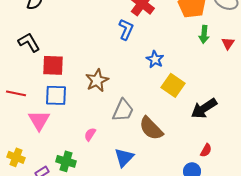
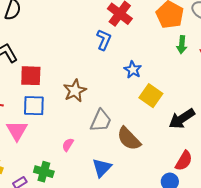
red semicircle: (206, 150) -> (184, 161), size x1.5

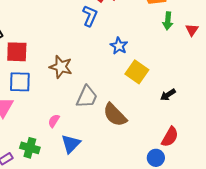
brown star: (75, 91) -> (61, 67), turned -30
black arrow: (182, 119) -> (168, 95), size x0.6
blue triangle: (102, 168) -> (71, 144), moved

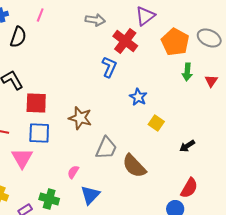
yellow square: (137, 72) -> (156, 123), size x0.7

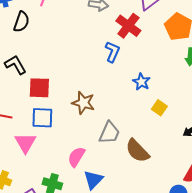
pink semicircle: (73, 172) -> (76, 157), size x1.5

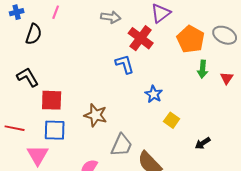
blue L-shape: (112, 52) -> (125, 64), turned -40

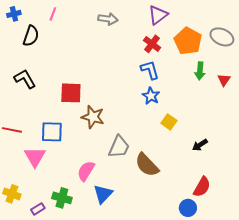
red cross: (141, 38) -> (152, 44), moved, size x0.7
blue L-shape: (125, 64) -> (150, 70), moved
red square: (52, 100) -> (71, 93), moved

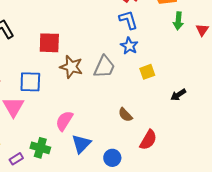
yellow square: (169, 122) -> (147, 72), turned 35
gray trapezoid: (119, 147) -> (104, 67), moved
brown semicircle: (147, 165) -> (125, 115), size x0.6
red semicircle: (202, 187) -> (148, 140), moved
blue circle: (188, 208) -> (112, 158), moved

